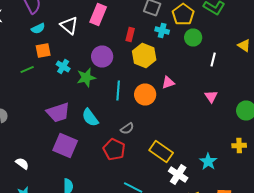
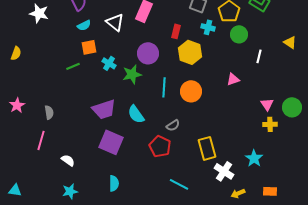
pink triangle: (168, 82) -> (233, 79), moved
pink triangle: (211, 96) -> (267, 104), moved
yellow cross: (239, 146) -> (270, 124), moved
yellow rectangle: (161, 152) -> (207, 148), turned 40

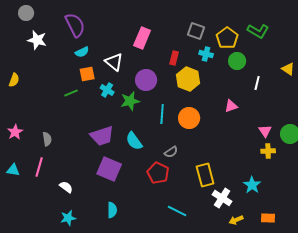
white triangle: (115, 22) -> (114, 62), moved
cyan triangle: (15, 190) -> (13, 170), moved

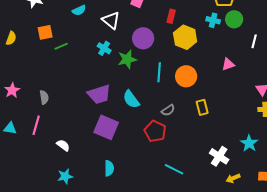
cyan cross: (206, 54) -> (213, 20), moved
orange square: (87, 74) -> (45, 32), moved
green line: (71, 93) -> (61, 46), moved
yellow rectangle: (205, 175) -> (202, 107), moved, size x0.7

